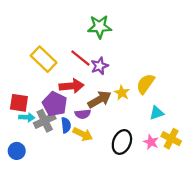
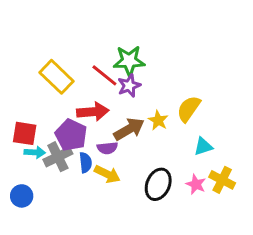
green star: (100, 27) -> (129, 61), moved

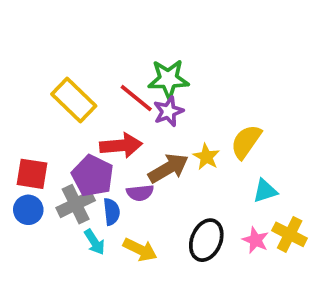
cyan arrow: (35, 152) -> (95, 242), moved, turned 54
yellow arrow: (107, 174) -> (140, 250), moved
blue circle: (22, 196) -> (28, 210), moved

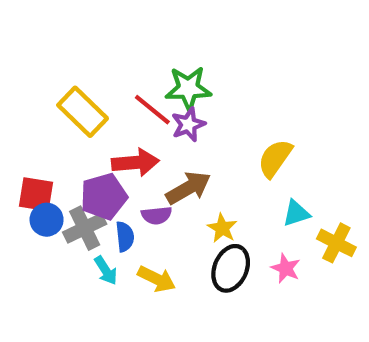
yellow star: (206, 157) -> (222, 228), moved
purple pentagon: (93, 176) -> (104, 196), turned 30
blue circle: (28, 210) -> (47, 220), moved
yellow cross: (290, 234) -> (336, 243), moved

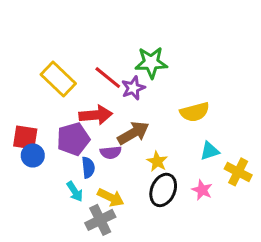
green star: (188, 88) -> (151, 63), moved
yellow semicircle: (275, 158) -> (195, 112), turned -140
gray cross: (85, 228) -> (100, 220), moved

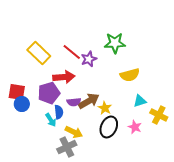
green star: (151, 63) -> (115, 43), moved
brown arrow: (133, 133) -> (89, 101), moved
cyan arrow: (75, 191) -> (51, 120), moved

